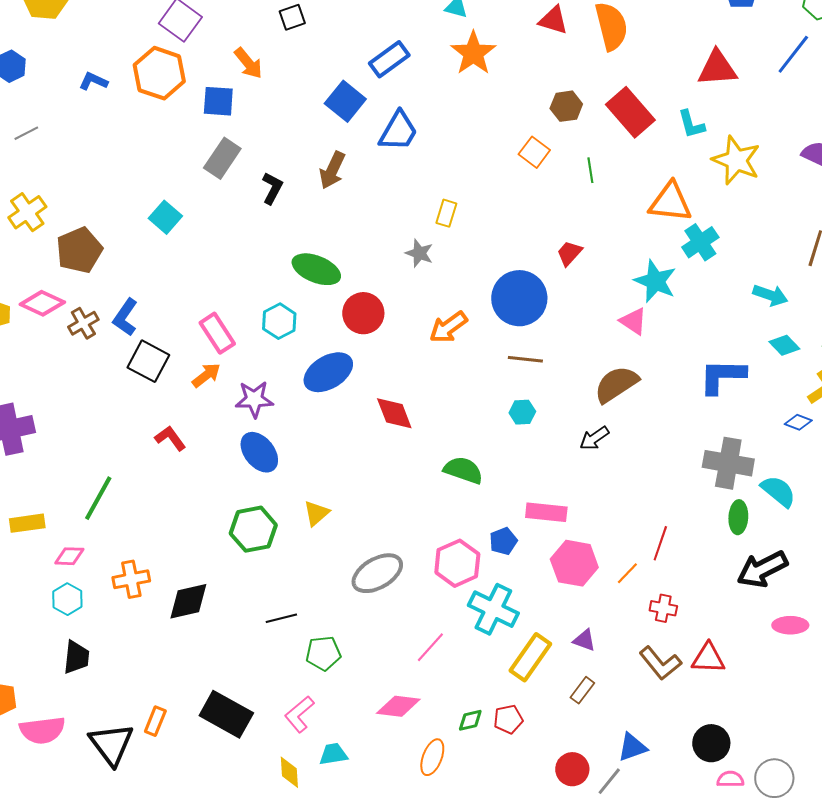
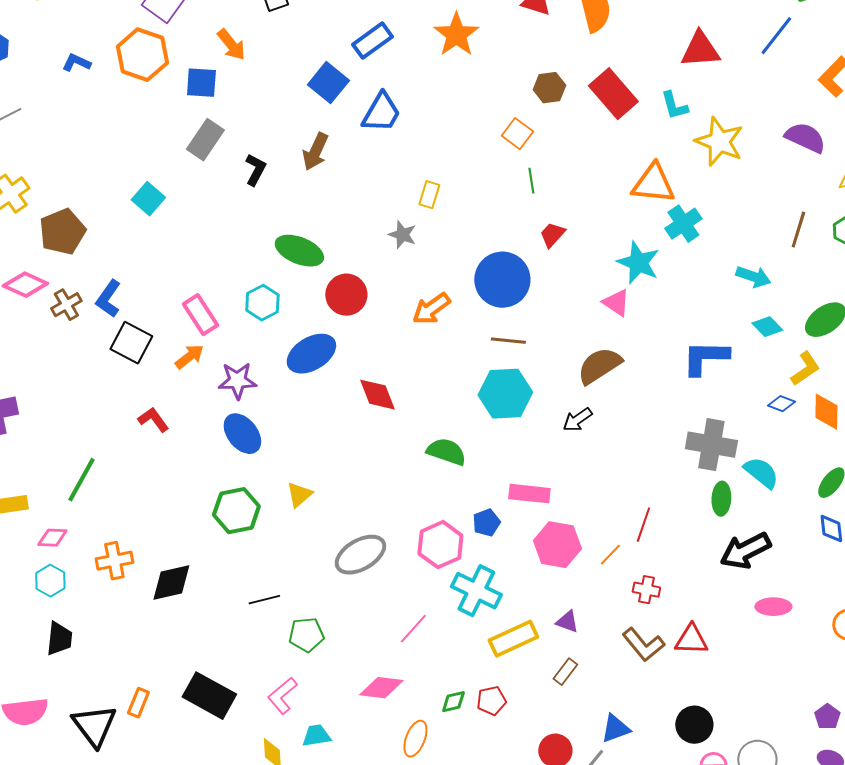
green line: (590, 170) -> (531, 181), moved
cyan hexagon: (522, 412) -> (505, 394), size x2.0
yellow rectangle: (530, 657) -> (513, 639), turned 30

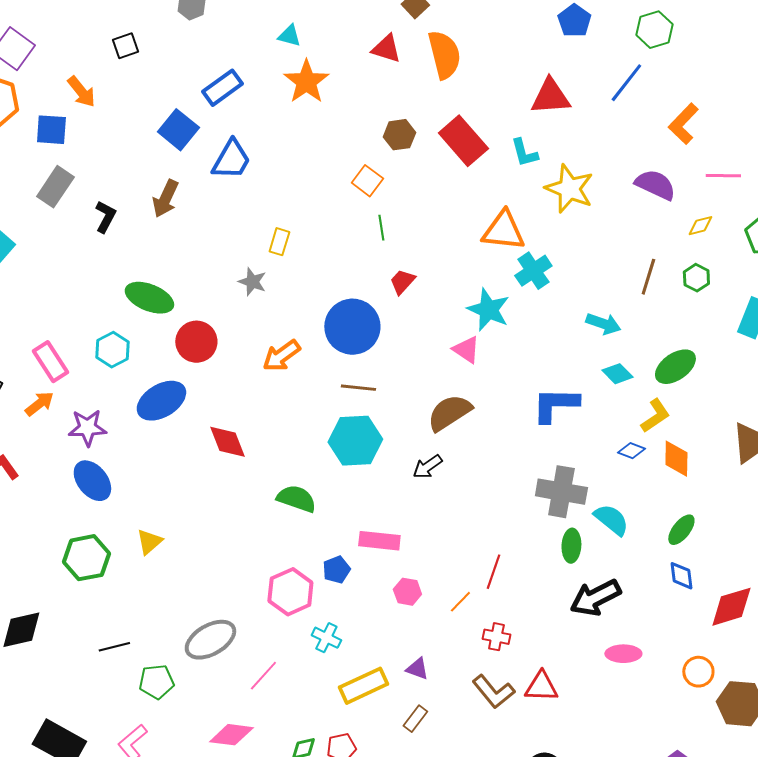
pink hexagon: (557, 545) -> (407, 592), size x0.6
gray ellipse: (360, 555) -> (210, 640), moved
cyan cross: (476, 591) -> (326, 638), size x0.6

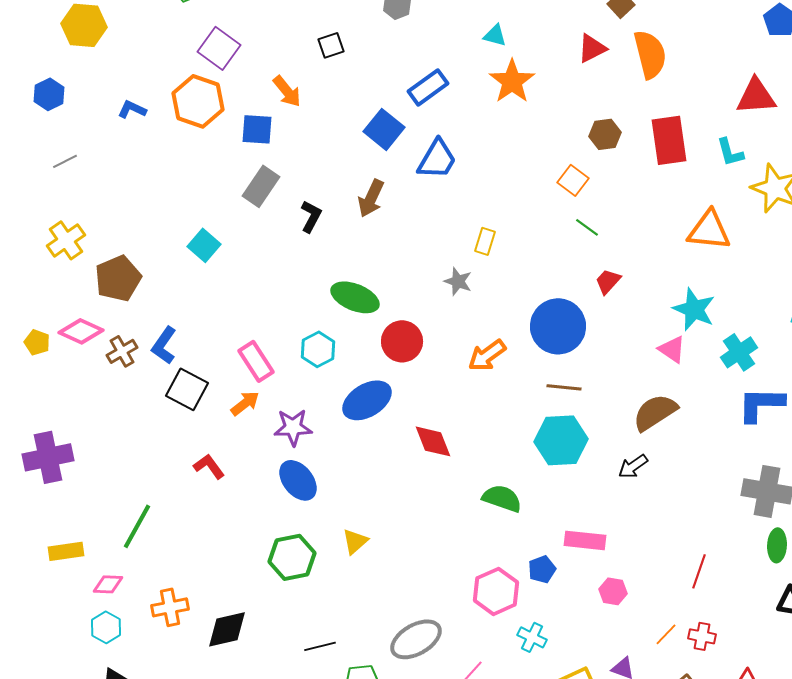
red triangle: (386, 49) -> (592, 48), turned -44
red rectangle: (463, 141) -> (669, 140), turned 33
green line: (381, 228) -> (587, 227), turned -45
cyan cross: (533, 271) -> (739, 352), moved
orange line: (460, 602) -> (666, 634), moved

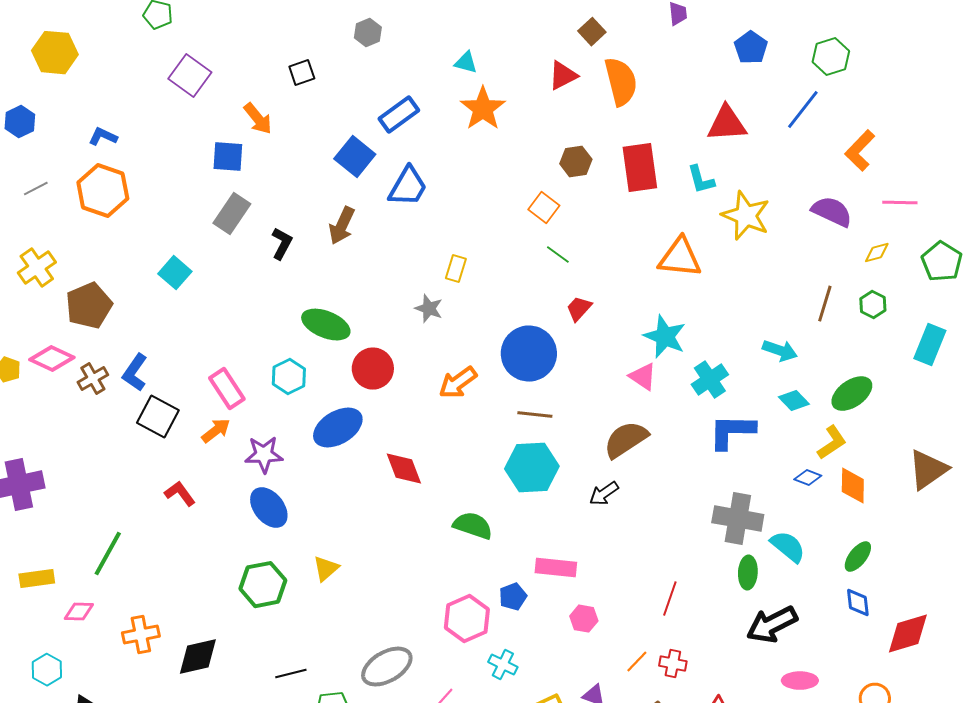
orange hexagon: (198, 101) -> (103, 191), moved
cyan hexagon: (106, 627) -> (47, 670), moved

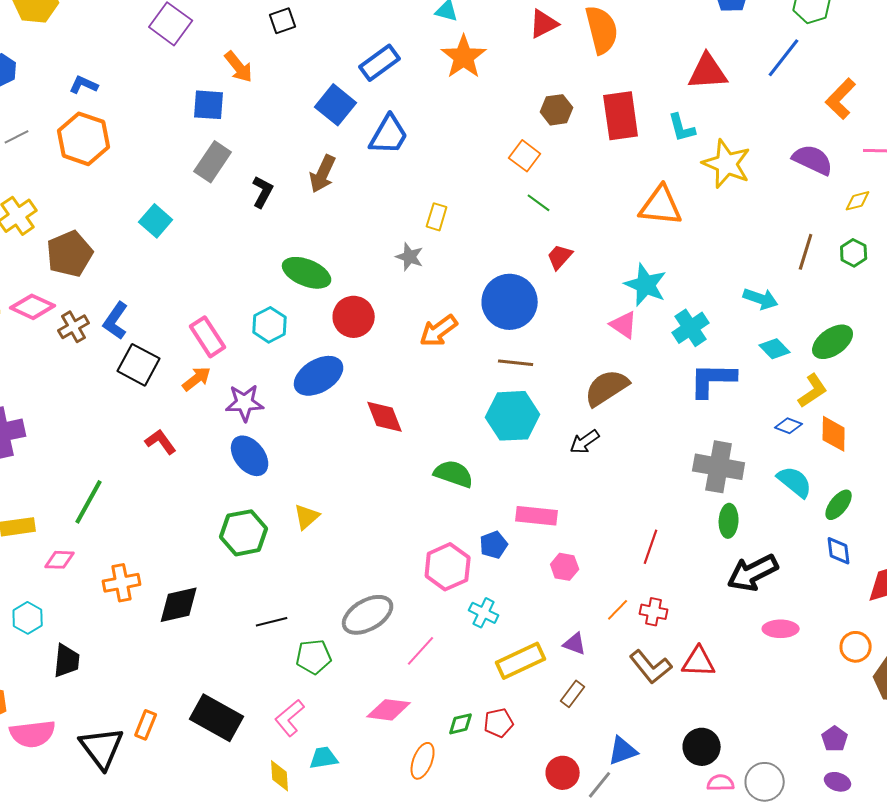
cyan semicircle: (788, 547) -> (795, 482), moved

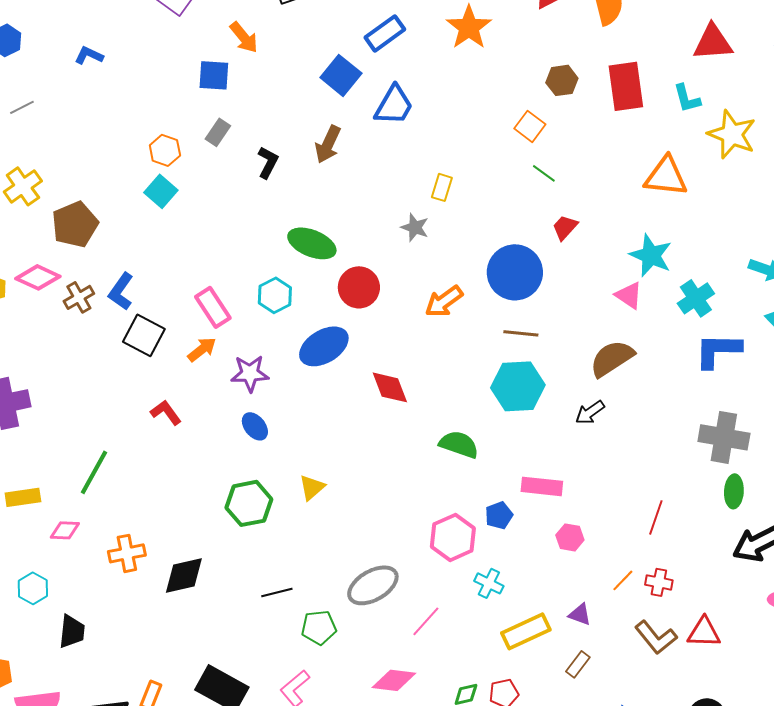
orange hexagon: (84, 139) -> (165, 150), moved, size x0.6
gray rectangle: (213, 162) -> (218, 132), size x0.7
blue ellipse: (250, 456) -> (255, 426), size x0.7

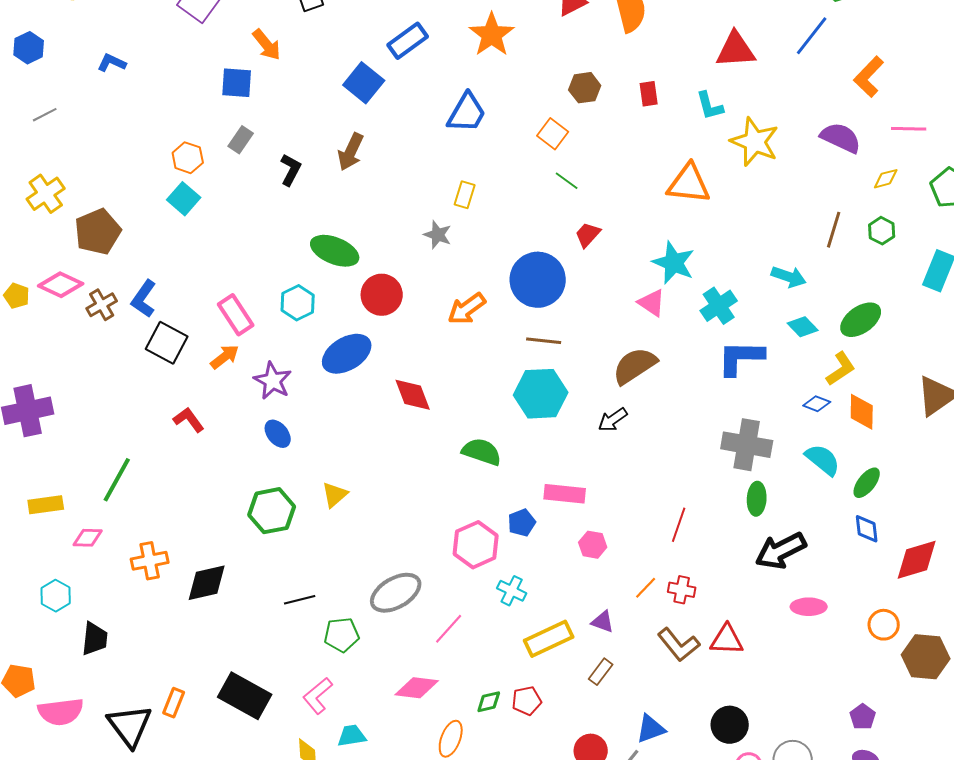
red rectangle: (626, 86) -> (649, 94), size x0.5
blue trapezoid: (394, 105) -> (467, 113), moved
purple star: (250, 373) -> (273, 381), turned 30

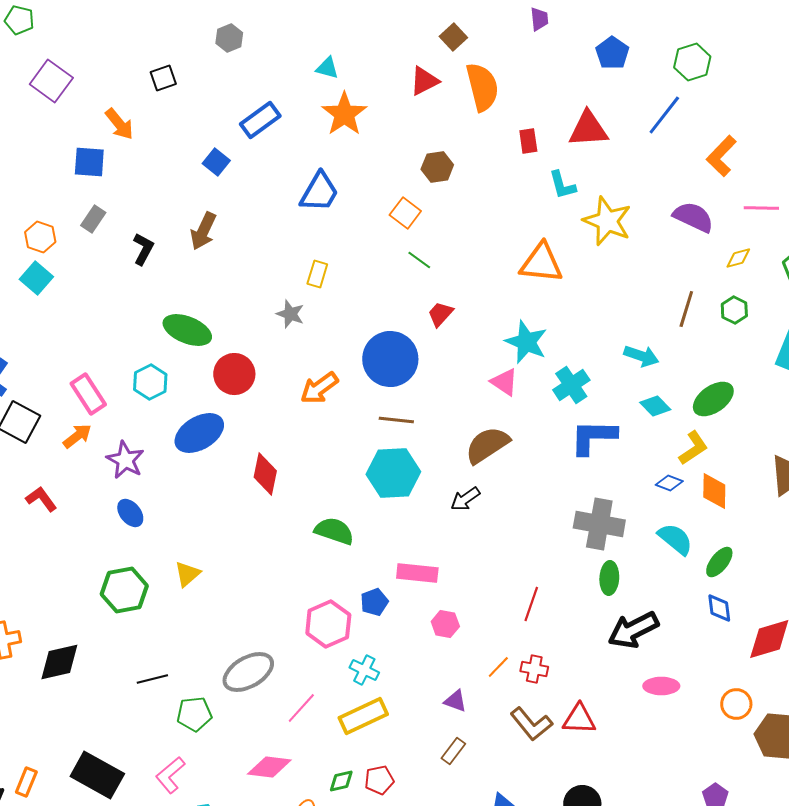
blue square: (364, 83) -> (216, 162), size x0.7
red rectangle: (649, 94) -> (528, 141), moved
red diamond: (413, 395) -> (265, 474), turned 33
yellow rectangle: (549, 639) -> (363, 716), moved

